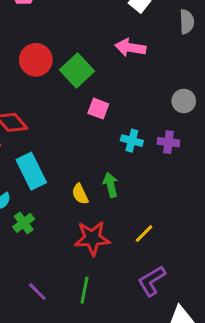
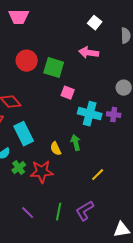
green square: (77, 70) -> (54, 68), turned -30
cyan cross: (132, 141) -> (90, 114), size x1.6
red star: (92, 238) -> (42, 172), moved
purple L-shape: (152, 281) -> (85, 211), moved

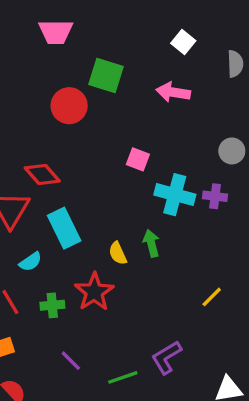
green square: (54, 68) -> (106, 75), moved
green cross: (19, 168) -> (52, 305), moved, turned 32
red star: (42, 172) -> (94, 292), turned -30
yellow line: (98, 175) -> (212, 297), moved
green line: (59, 212) -> (123, 377), moved, turned 60

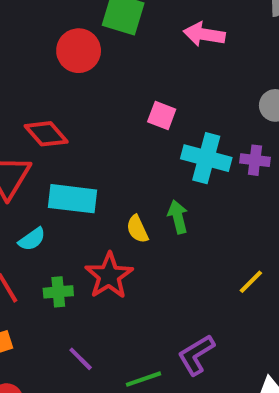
cyan rectangle: (64, 228) -> (72, 199), turned -57

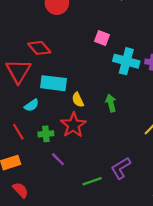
green arrow: (178, 217) -> (111, 103), moved
yellow semicircle: (137, 229) -> (78, 100), moved
purple line: (81, 359) -> (58, 159), moved

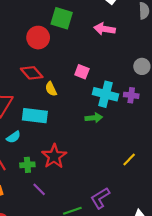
red diamond: (39, 48) -> (32, 73), moved
yellow semicircle: (78, 100) -> (51, 89), moved
green arrow: (111, 103) -> (94, 118), moved, turned 98

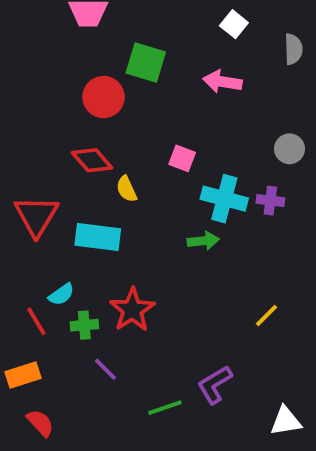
cyan semicircle: (14, 137) -> (61, 294), moved

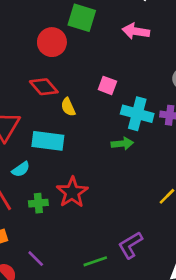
cyan semicircle: (61, 294) -> (21, 169), moved
purple line: (105, 369) -> (36, 259), moved

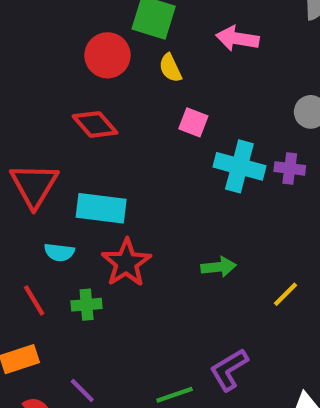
yellow semicircle: (68, 107) -> (170, 68), moved
green arrow: (122, 144) -> (219, 267), moved
cyan semicircle: (21, 169) -> (59, 252), turned 42
red star: (72, 192) -> (126, 263), moved

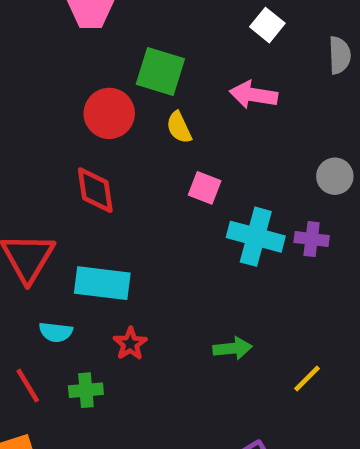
red diamond: (95, 124) -> (95, 190), turned 33
red star: (126, 263) -> (130, 344), size x0.6

